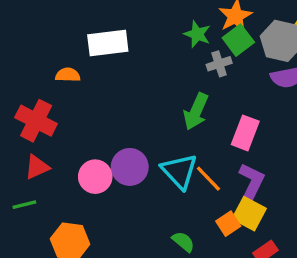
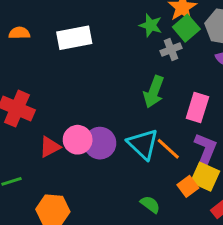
orange semicircle: (68, 75) -> (19, 33), moved
red triangle: (37, 167) -> (50, 147), moved
pink circle: (95, 177) -> (78, 140), moved

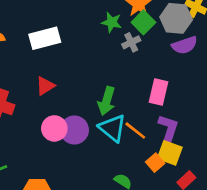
green arrow: (154, 92) -> (107, 101), moved
red triangle: (50, 147) -> (45, 86), moved

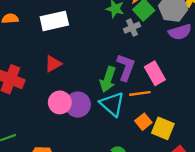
pink rectangle: (158, 92) -> (155, 73), turned -45
purple L-shape: (168, 129) -> (126, 67), moved
orange line: (135, 131) -> (140, 93), moved, turned -48
orange square: (155, 163) -> (143, 122), moved

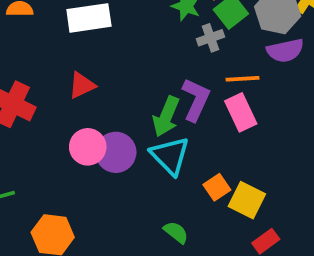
orange line: (140, 93) -> (242, 79), moved

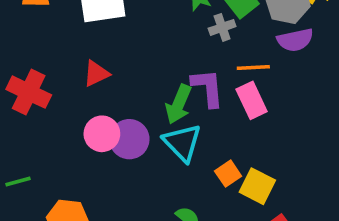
purple L-shape: (196, 100) -> (208, 88), turned -30

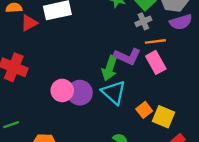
gray cross: (222, 27) -> (143, 21), moved
red triangle: (96, 74) -> (29, 23), moved
purple L-shape: (208, 88) -> (127, 56), turned 124

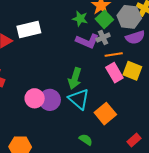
purple L-shape: (127, 56) -> (87, 41), moved
orange square: (144, 110) -> (105, 114), size x1.5
yellow square: (163, 117) -> (132, 71), moved

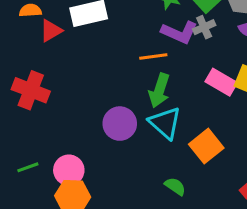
orange line: (114, 55) -> (153, 56), moved
pink rectangle: (114, 73) -> (221, 82), turned -30
pink circle: (35, 98) -> (69, 170), moved

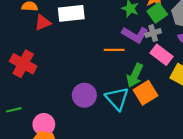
pink rectangle: (221, 82) -> (161, 55), moved
green arrow: (159, 90) -> (135, 75), moved
orange square: (206, 146) -> (146, 93), moved
green line: (28, 167) -> (14, 110), moved

